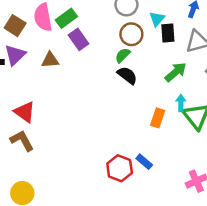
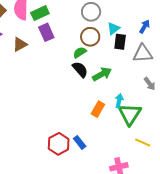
brown triangle: (50, 60) -> (20, 44), turned -35
green arrow: (176, 72) -> (102, 74), moved

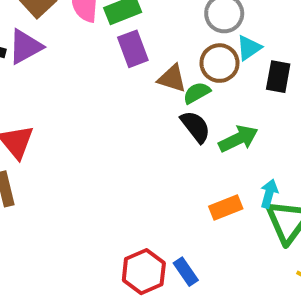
cyan triangle: (113, 29) -> (249, 48), moved
brown triangle: (20, 44) -> (172, 79), moved, turned 42
orange rectangle: (98, 109) -> (226, 207), turned 35

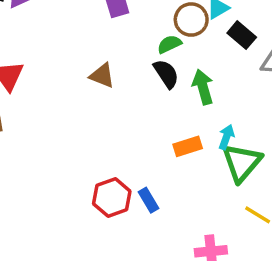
black rectangle: (278, 77) -> (242, 35), turned -64
brown triangle: (172, 79) -> (102, 75), moved
green arrow: (238, 139) -> (203, 87), turned -84

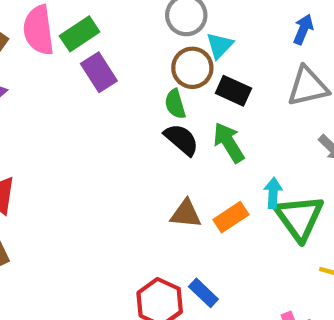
black rectangle: (242, 35) -> (233, 91), moved
green semicircle: (169, 44) -> (175, 104), turned -65
brown triangle: (102, 75) -> (186, 214), moved

